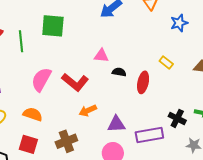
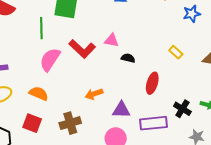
green line: (21, 41) -> (41, 28), moved
red L-shape: (75, 82) -> (82, 49), moved
red ellipse: (143, 82) -> (152, 83), moved

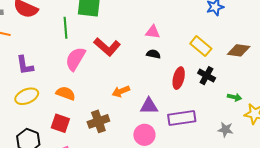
pink triangle: (112, 40) -> (153, 32), moved
yellow rectangle: (176, 52) -> (201, 46), size x1.5
black cross: (182, 109) -> (207, 76), moved

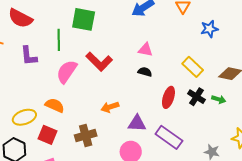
purple L-shape: (25, 65) -> (29, 56), moved
yellow ellipse: (27, 96) -> (24, 117), moved
green arrow: (234, 97) -> (219, 99), moved
purple rectangle: (182, 118) -> (169, 137), turned 40

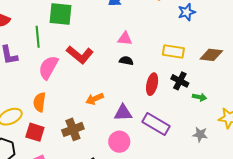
yellow rectangle: (193, 67) -> (173, 52), turned -30
green arrow: (219, 99) -> (200, 97), moved
orange semicircle: (55, 105) -> (39, 102), turned -102

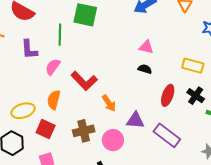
red L-shape: (80, 55) -> (84, 81), moved
pink semicircle: (48, 67) -> (53, 67), moved, size x0.7
orange arrow: (95, 99) -> (109, 103), turned -108
pink circle: (119, 142) -> (113, 140), moved

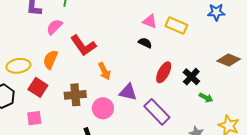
yellow rectangle: (193, 66) -> (176, 26), moved

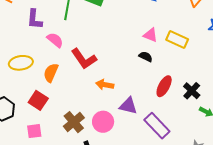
pink semicircle: (54, 27) -> (55, 40), turned 84
yellow ellipse: (18, 66) -> (21, 63), moved
orange arrow: (104, 71) -> (105, 85), turned 126
brown cross: (75, 95) -> (74, 122), moved, turned -35

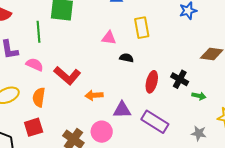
pink triangle: (150, 35) -> (109, 38), moved
yellow rectangle: (177, 39) -> (142, 28), moved, turned 70
red square: (38, 100) -> (34, 127), turned -36

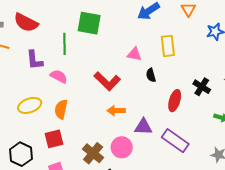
black semicircle: (127, 58) -> (151, 75), turned -120
red L-shape: (67, 75) -> (107, 81), moved
black cross: (180, 79) -> (202, 87), moved

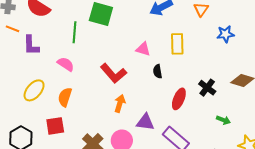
purple L-shape: (35, 60) -> (31, 45), moved
yellow ellipse: (30, 105) -> (34, 90), turned -35
orange arrow: (116, 111) -> (120, 103), turned 102

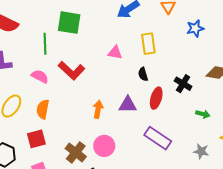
black semicircle: (158, 71) -> (143, 74), moved
red L-shape: (113, 73) -> (71, 71), moved
purple triangle: (145, 122) -> (128, 105), moved

